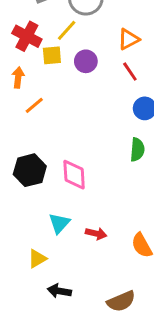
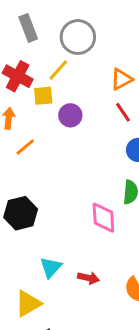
purple circle: (86, 61) -> (70, 115), moved
pink diamond: (74, 175) -> (103, 218), moved
yellow triangle: (37, 259) -> (28, 304), size x1.4

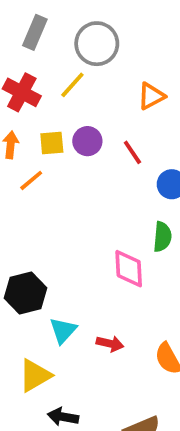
gray rectangle: (28, 28) -> (35, 32), turned 44
yellow square: (43, 96) -> (52, 143), moved
red line: (123, 112) -> (132, 152), moved
black hexagon: (21, 213) -> (26, 293), moved

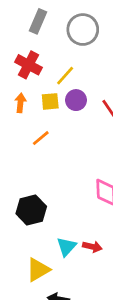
yellow line: (72, 85) -> (65, 76), moved
orange line: (31, 180) -> (41, 138), moved
cyan triangle: (63, 330) -> (67, 247), moved

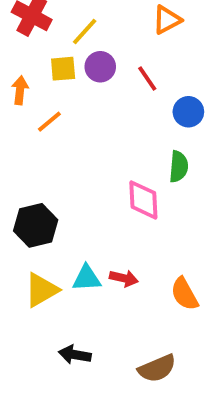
orange arrow: (20, 103) -> (20, 90), moved
cyan triangle: (67, 247) -> (87, 278), turned 45
yellow triangle: (38, 270) -> (42, 290), moved

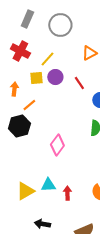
pink diamond: (143, 200) -> (57, 145), moved, turned 40
black hexagon: (36, 225) -> (19, 126), moved
red arrow: (124, 278) -> (67, 193), moved, turned -104

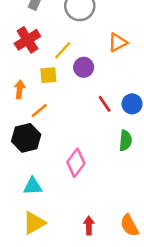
red cross: (20, 51) -> (27, 40), turned 30
purple circle: (55, 77) -> (84, 67), moved
red line: (79, 83) -> (105, 104), moved
cyan triangle: (48, 185) -> (33, 186), moved

